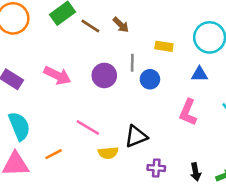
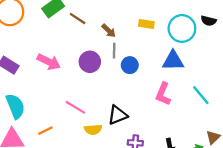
brown arrow: (121, 25) -> (109, 31), moved
yellow rectangle: (164, 46) -> (146, 24), moved
blue triangle: (199, 74) -> (173, 61), size x1.5

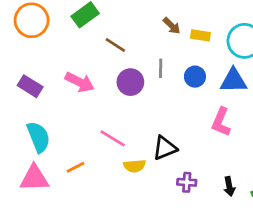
brown line: (78, 18) -> (115, 45), moved
brown arrow: (109, 31) -> (172, 26), moved
blue circle: (130, 65) -> (195, 77), moved

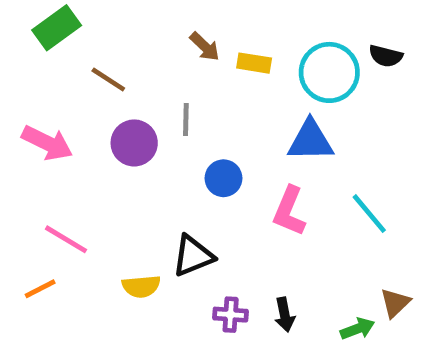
blue circle: (195, 77) -> (223, 178), moved
pink line: (113, 138) -> (66, 239), moved
black arrow: (229, 186) -> (285, 315), moved

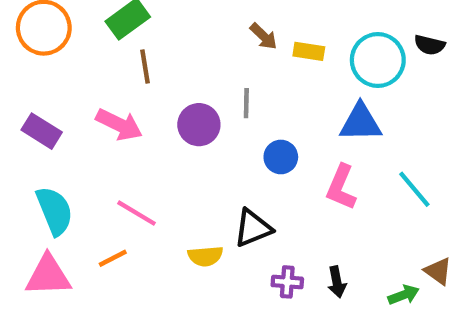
brown line: (108, 80) -> (145, 66), moved, turned 48
brown triangle: (395, 303) -> (438, 271), turned -40

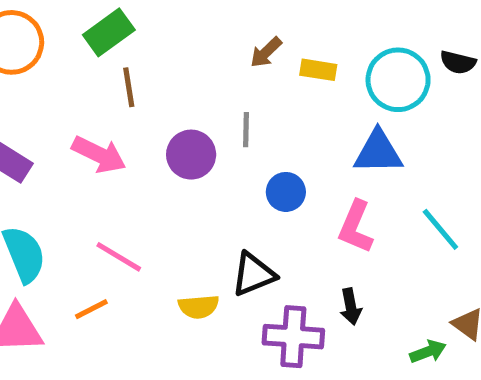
brown arrow: (264, 36) -> (266, 52), turned 92
purple cross: (287, 282) -> (293, 337), size x1.6
black arrow: (337, 282) -> (351, 307), moved

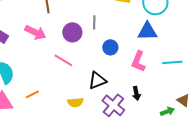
cyan line: (440, 229) -> (172, 62), turned -54
pink line: (119, 257) -> (63, 60), moved
yellow semicircle: (199, 307) -> (75, 102), moved
purple cross: (293, 337) -> (113, 105), turned 35

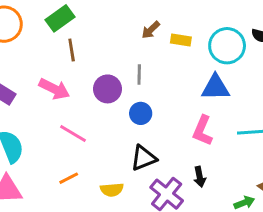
blue circle: (110, 47) -> (141, 113), moved
pink line: (63, 60) -> (73, 134), moved
orange line: (32, 94) -> (69, 178), moved

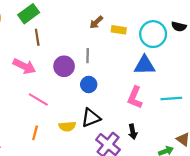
orange line: (69, 178) -> (35, 133), turned -48
yellow semicircle: (112, 190) -> (67, 126), moved

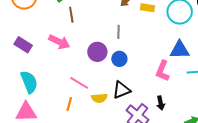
blue triangle: (144, 65) -> (180, 50), moved
purple circle: (64, 66) -> (97, 52), moved
pink line: (38, 100) -> (79, 83), moved

